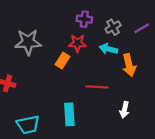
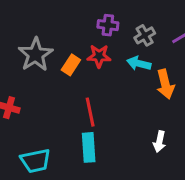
gray star: (28, 42) -> (36, 55), turned -30
orange rectangle: (63, 60) -> (71, 65), moved
red line: (97, 87) -> (90, 112), moved, turned 75

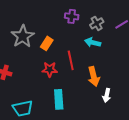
red star: (99, 56) -> (50, 69), moved
orange arrow: (165, 84) -> (94, 76), moved
red line: (90, 112) -> (71, 60), moved

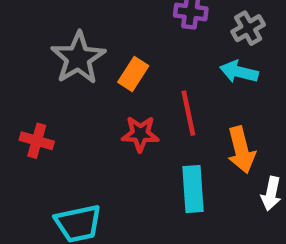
cyan rectangle: (59, 99) -> (193, 189), moved

